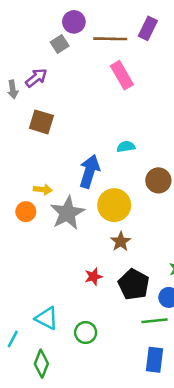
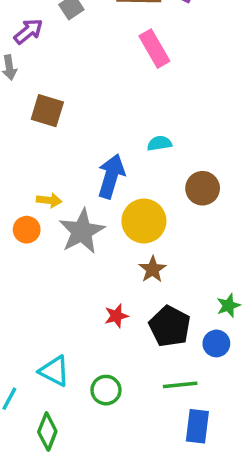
purple arrow: (36, 78) -> (28, 31), moved
green line: (154, 321) -> (180, 385), moved

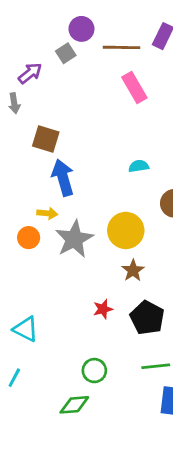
blue arrow: (111, 176) -> (63, 178), moved, turned -33
cyan triangle: (54, 371) -> (26, 329), moved
green diamond: (47, 431) -> (74, 405), moved, turned 64

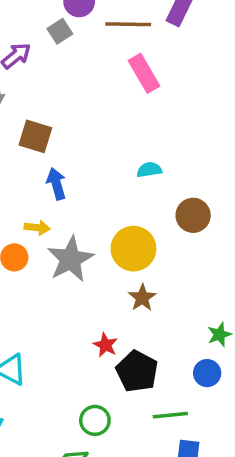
blue arrow: (63, 178) -> (56, 184), size x0.7
red star: (103, 309) -> (105, 345), turned -30
black pentagon: (147, 318) -> (137, 371), moved

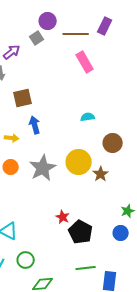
brown square: (35, 136) -> (23, 98), turned -30
yellow arrow: (37, 228) -> (12, 138), moved
brown star: (142, 298) -> (101, 174), moved
green line: (170, 415) -> (86, 268), moved
green circle: (95, 420) -> (26, 260), moved

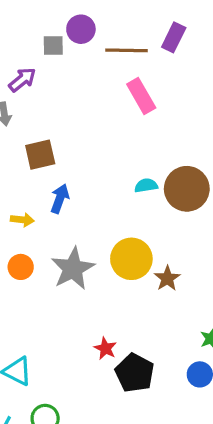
gray square: (37, 38) -> (53, 45), moved, turned 32
blue arrow: (35, 125) -> (60, 199), turned 36
brown circle: (113, 143) -> (187, 189), moved, size x1.4

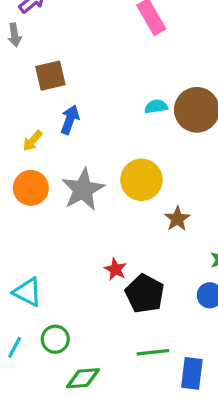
yellow arrow: (22, 220) -> (32, 141), turned 125
orange circle: (21, 267) -> (31, 188), size x1.4
brown star: (167, 278) -> (177, 219), moved

